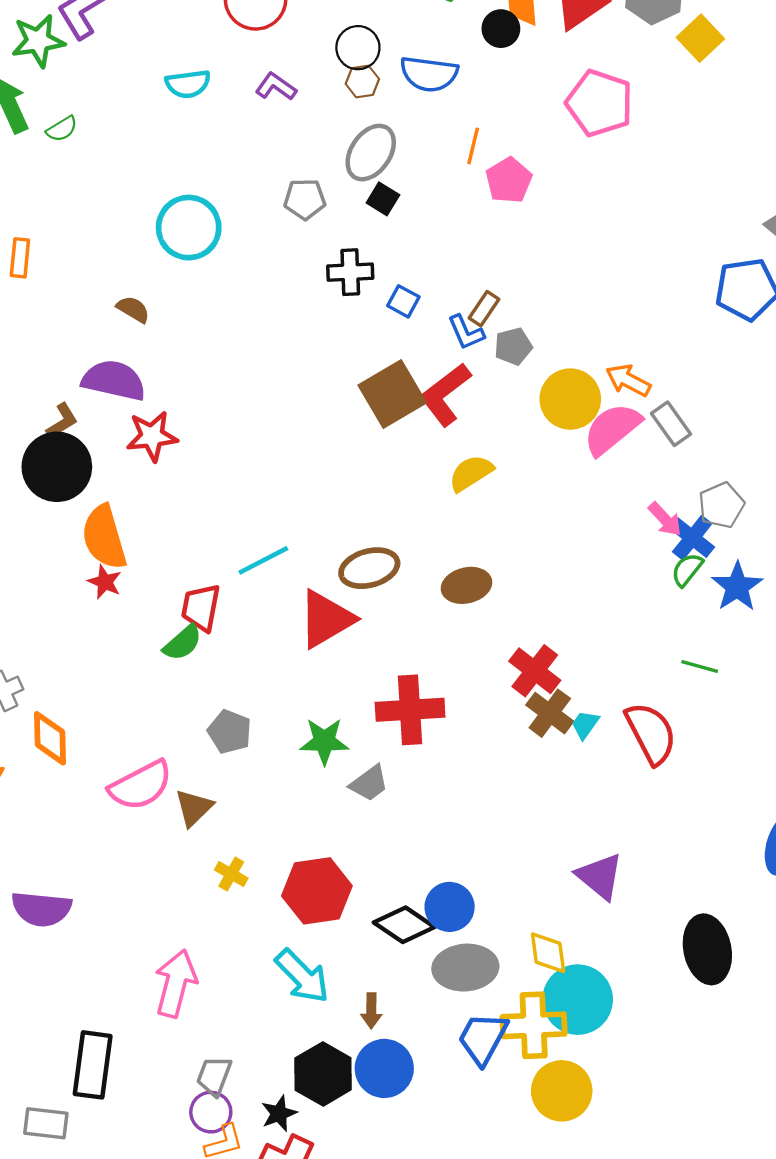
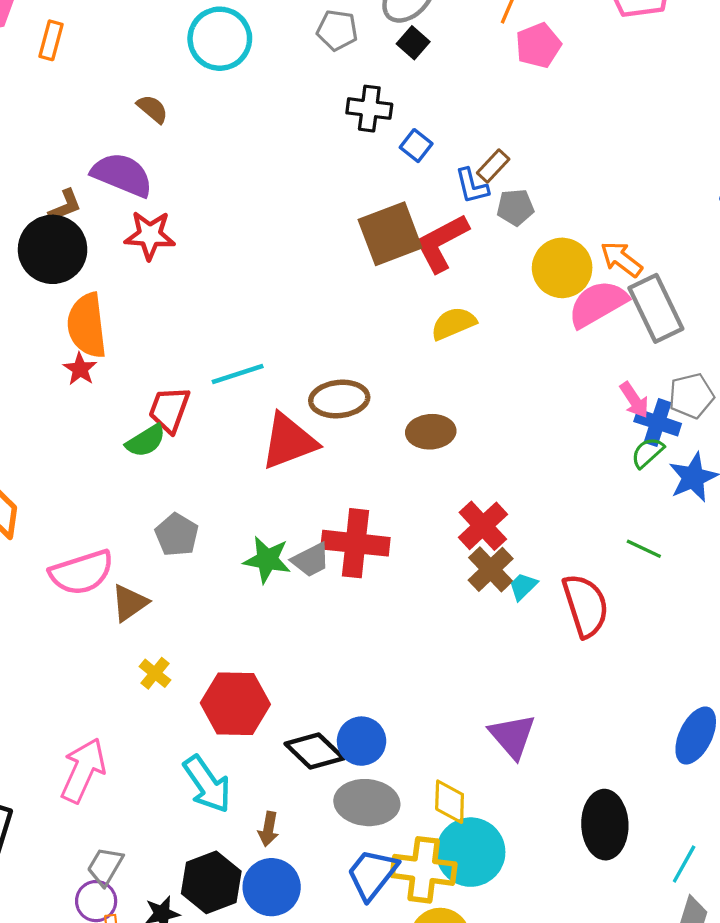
gray rectangle: (671, 424) -> (656, 308), size x1.5
blue cross: (692, 538) -> (658, 422), turned -30
gray trapezoid: (369, 783) -> (311, 560), moved

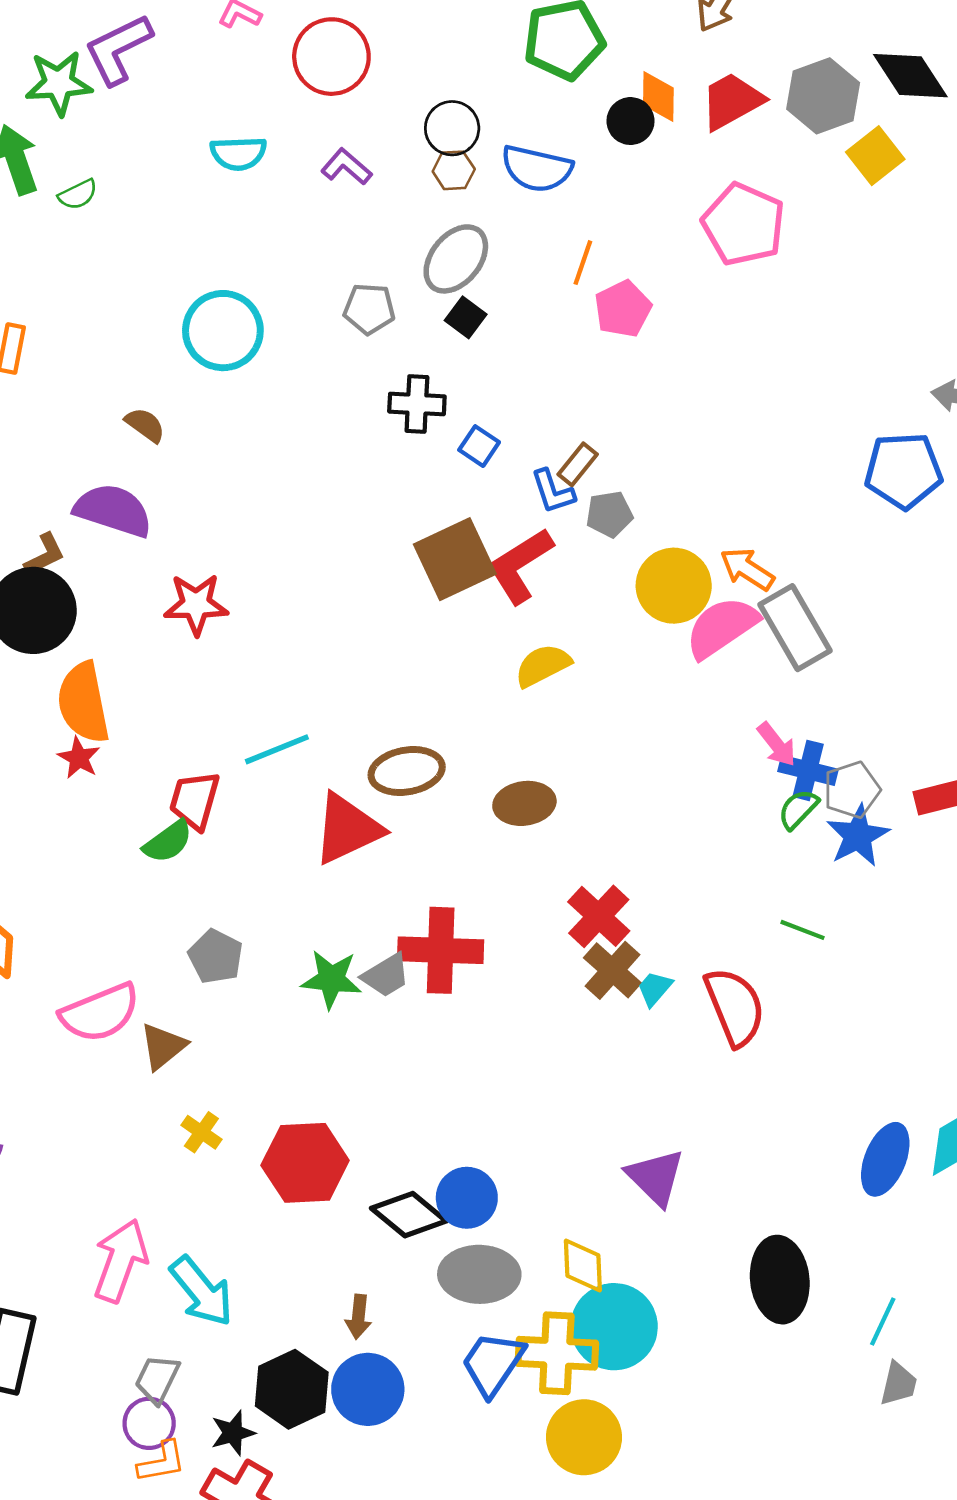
red star: (150, 235) -> (196, 604), moved
gray pentagon: (691, 396) -> (852, 790), moved
cyan arrow: (207, 784) -> (202, 1291), moved

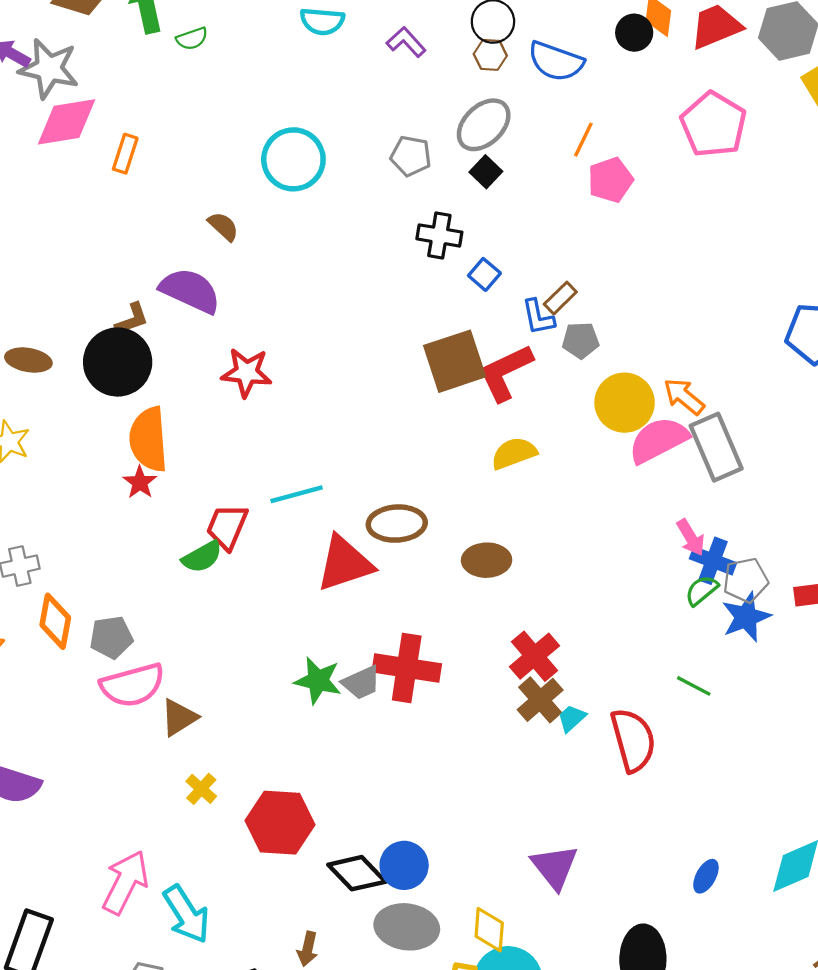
gray pentagon: (216, 957) -> (111, 637), moved, turned 30
blue ellipse: (885, 1159) -> (706, 876), moved, size x0.6

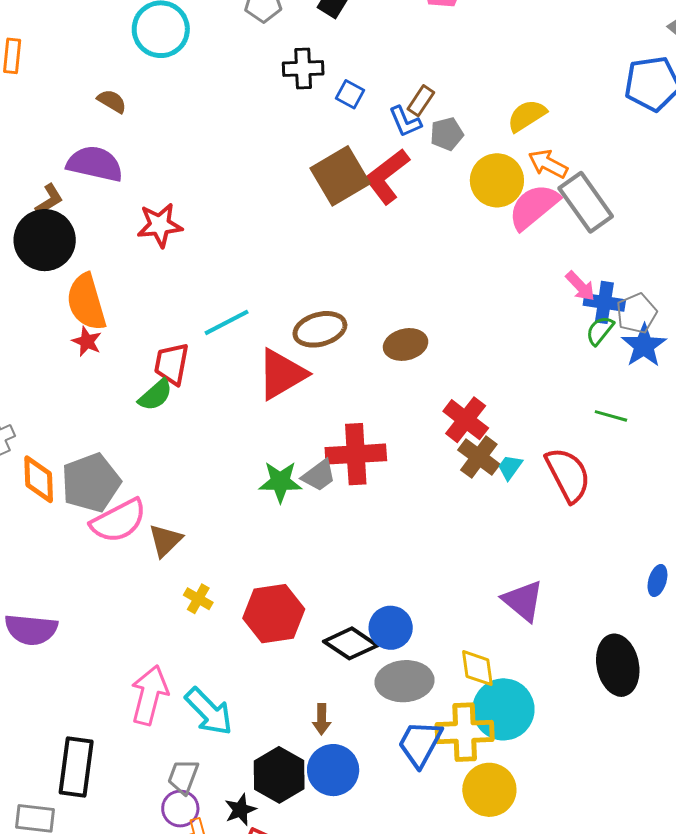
yellow semicircle: (514, 453) -> (527, 116), moved
gray pentagon: (111, 637) -> (91, 483), size x1.5

